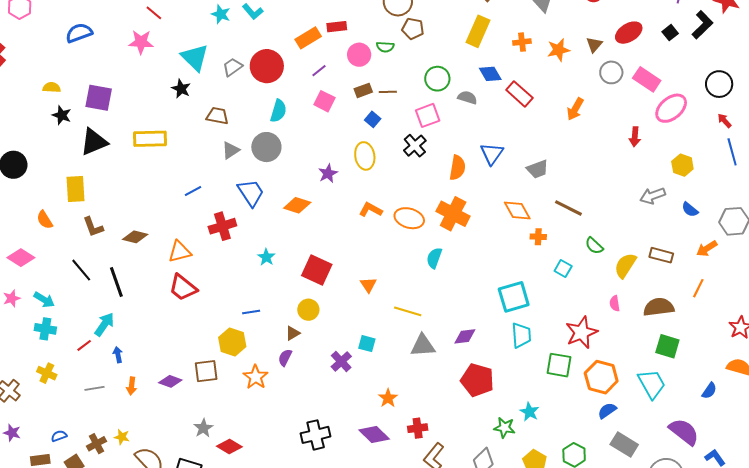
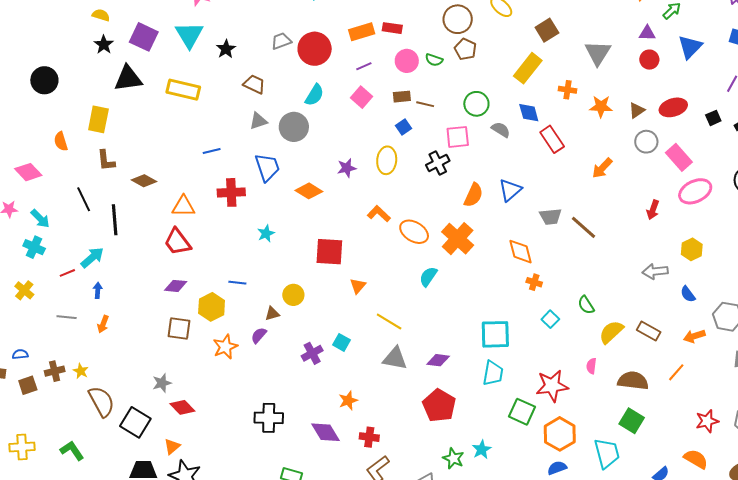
cyan triangle: (195, 57) -> (189, 35), moved
brown line: (568, 208) -> (584, 227), moved
red square: (317, 270) -> (329, 252), moved, turned -36
purple diamond: (170, 381) -> (176, 286), moved, turned -30

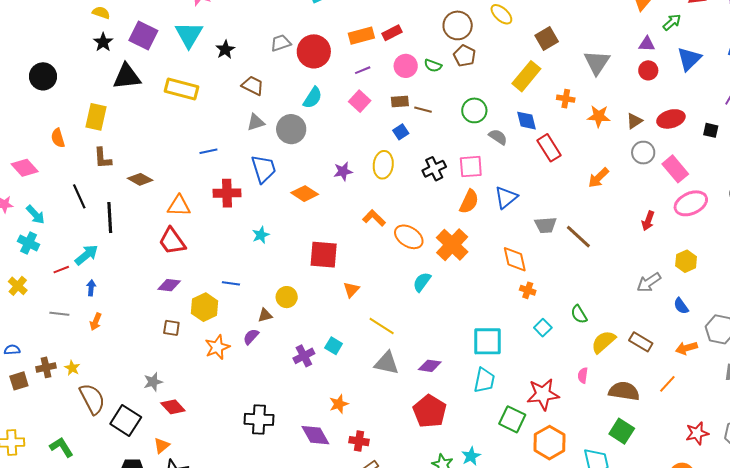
red rectangle: (392, 28) -> (392, 33), turned -36
black square: (713, 118) -> (711, 130), turned 35
pink square: (458, 137) -> (471, 167), moved
gray arrow: (655, 271) -> (649, 282), turned -30
brown square: (179, 329) -> (171, 328), size x0.7

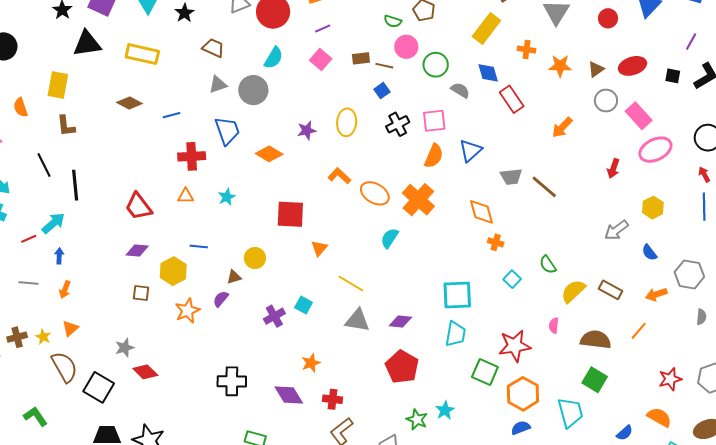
pink circle: (406, 66) -> (406, 47), moved
blue square: (401, 132) -> (382, 91), moved
brown diamond: (140, 179) -> (129, 103), moved
orange triangle: (179, 206) -> (186, 196), moved, size x0.7
orange triangle: (162, 446) -> (70, 328), moved

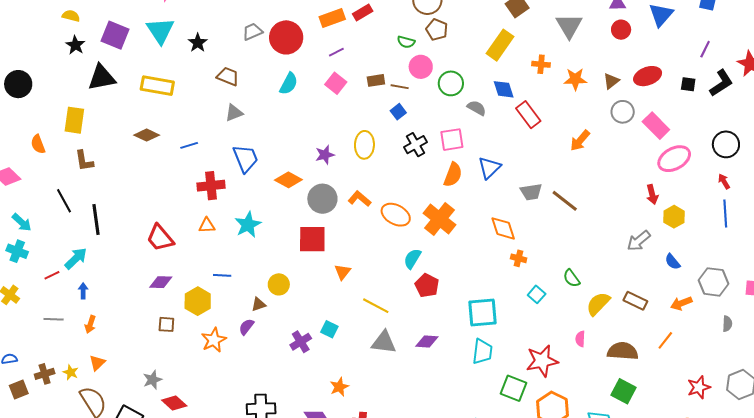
gray circle: (253, 90) -> (322, 199), moved
red arrow: (613, 169) -> (652, 194), moved, turned -30
cyan star: (227, 197) -> (248, 225), size x1.5
red pentagon: (402, 367) -> (427, 285), moved, size x0.7

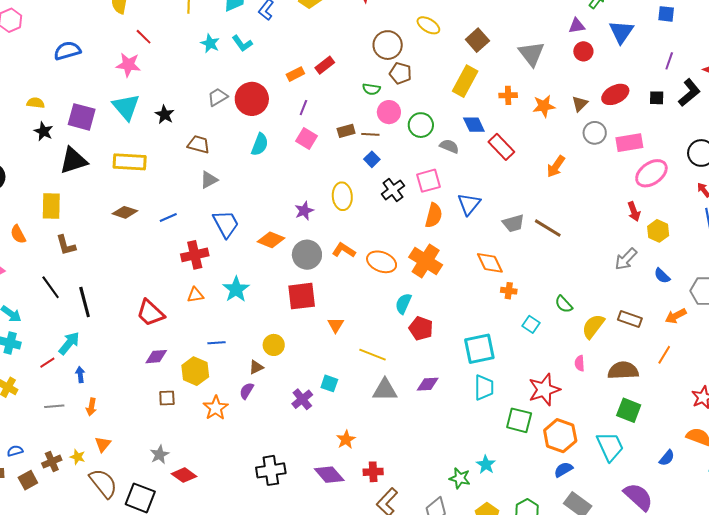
orange rectangle: (332, 18) -> (295, 74), size x0.7
purple line: (336, 52) -> (303, 108), turned -35
pink rectangle: (656, 126) -> (629, 143), turned -48

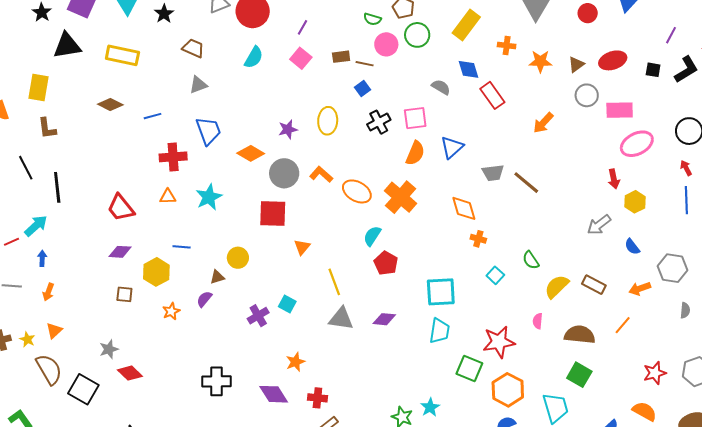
green circle: (421, 125) -> (417, 35), moved
yellow line: (373, 355) -> (334, 282), turned 40
orange star: (216, 408) -> (171, 311), size x0.7

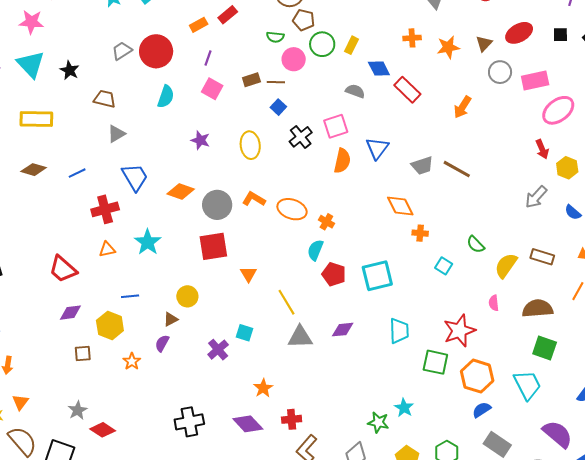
yellow rectangle: (466, 25) -> (351, 45), moved, size x0.6
purple star: (288, 129) -> (200, 140), moved, turned -30
orange cross: (401, 197) -> (326, 222), moved, size x0.5
cyan square: (441, 292) -> (377, 276), moved

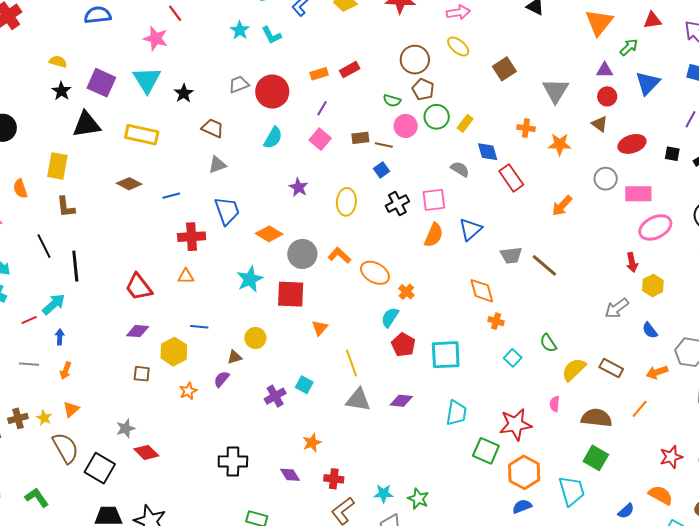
brown triangle: (484, 44) -> (600, 124), moved, turned -48
cyan star: (148, 242) -> (250, 279), moved
cyan star: (404, 408) -> (384, 494), moved, turned 30
purple diamond: (248, 424) -> (290, 475), size x0.7

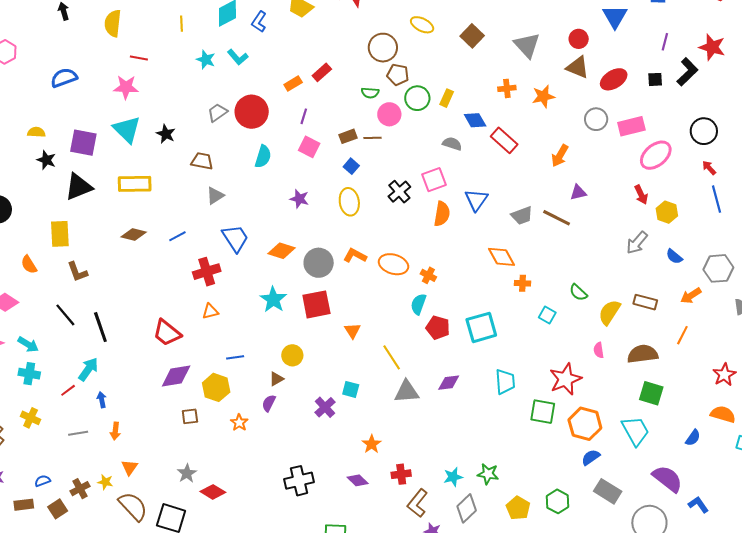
red line: (175, 13) -> (139, 58), turned -30
purple triangle: (605, 70) -> (578, 192), moved
brown triangle: (600, 124) -> (578, 67), size x1.4
blue square: (381, 170) -> (351, 166), moved
purple diamond: (138, 331) -> (176, 376), size x1.4

